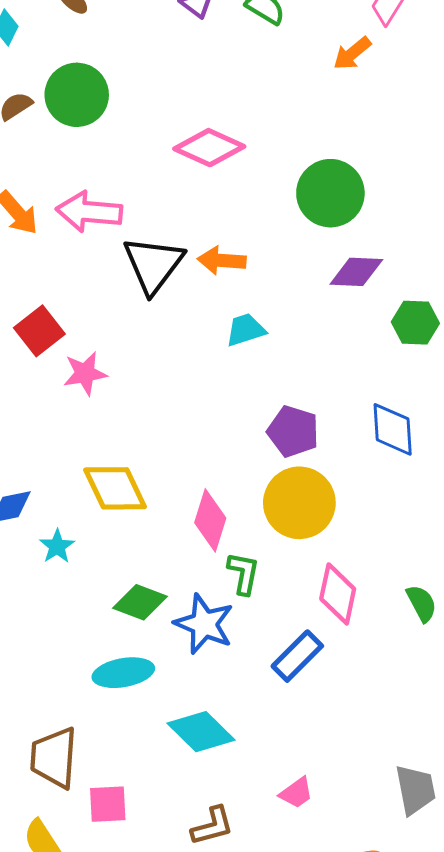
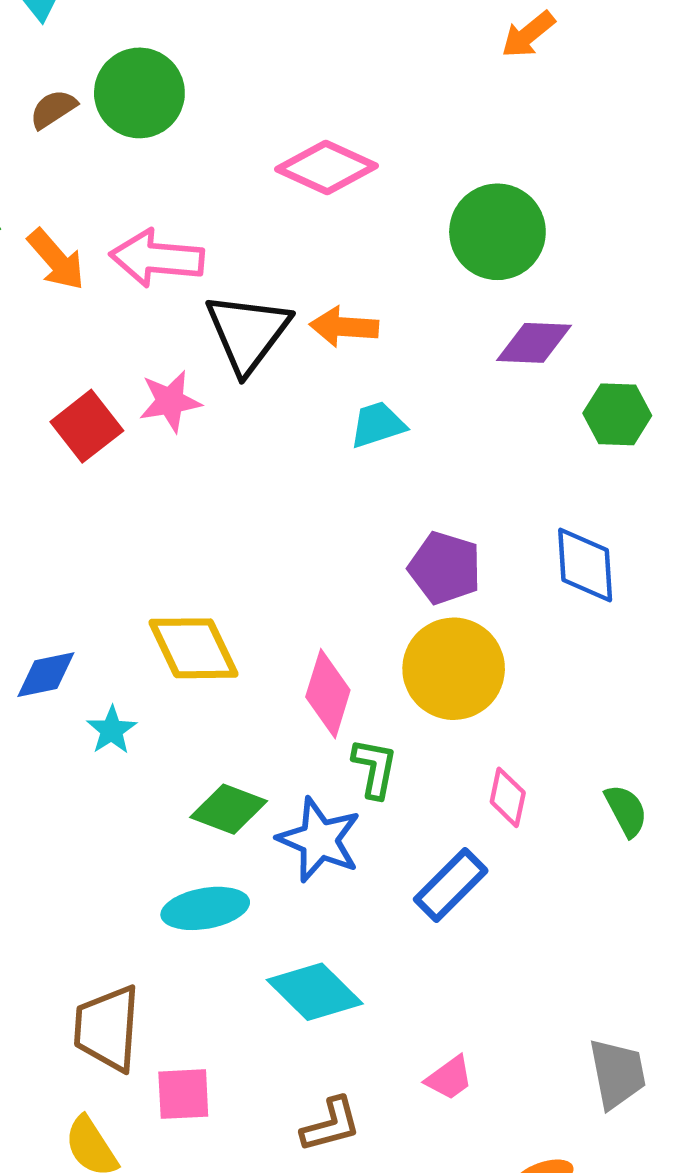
pink star: (85, 373) -> (170, 401), moved
pink diamond: (338, 594) -> (508, 797), size x0.7

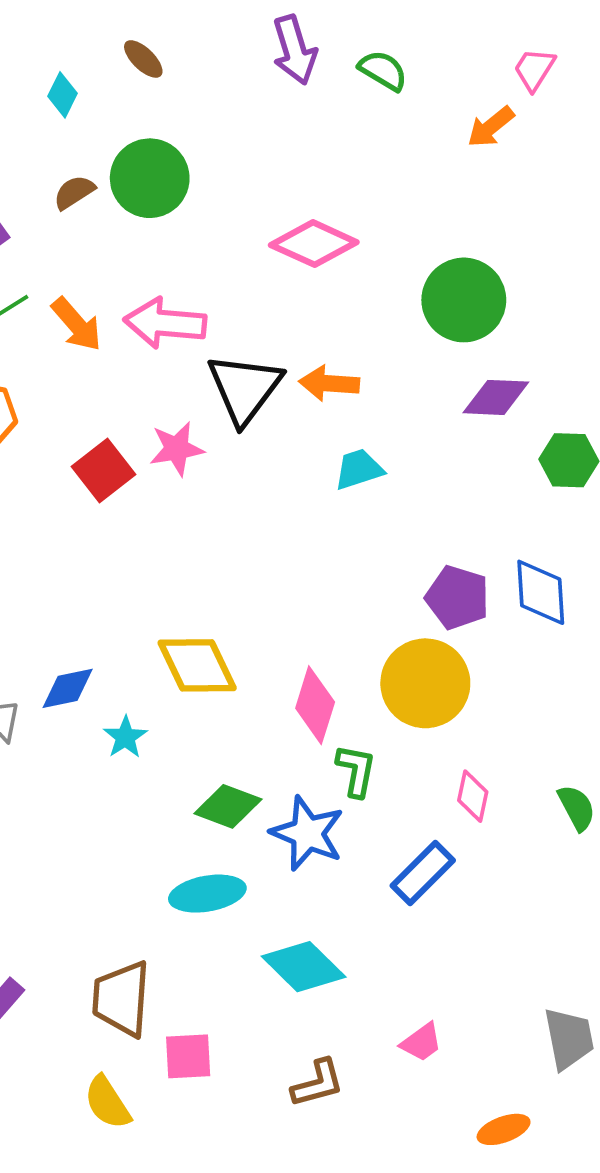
purple pentagon: (445, 568) -> (457, 597), moved

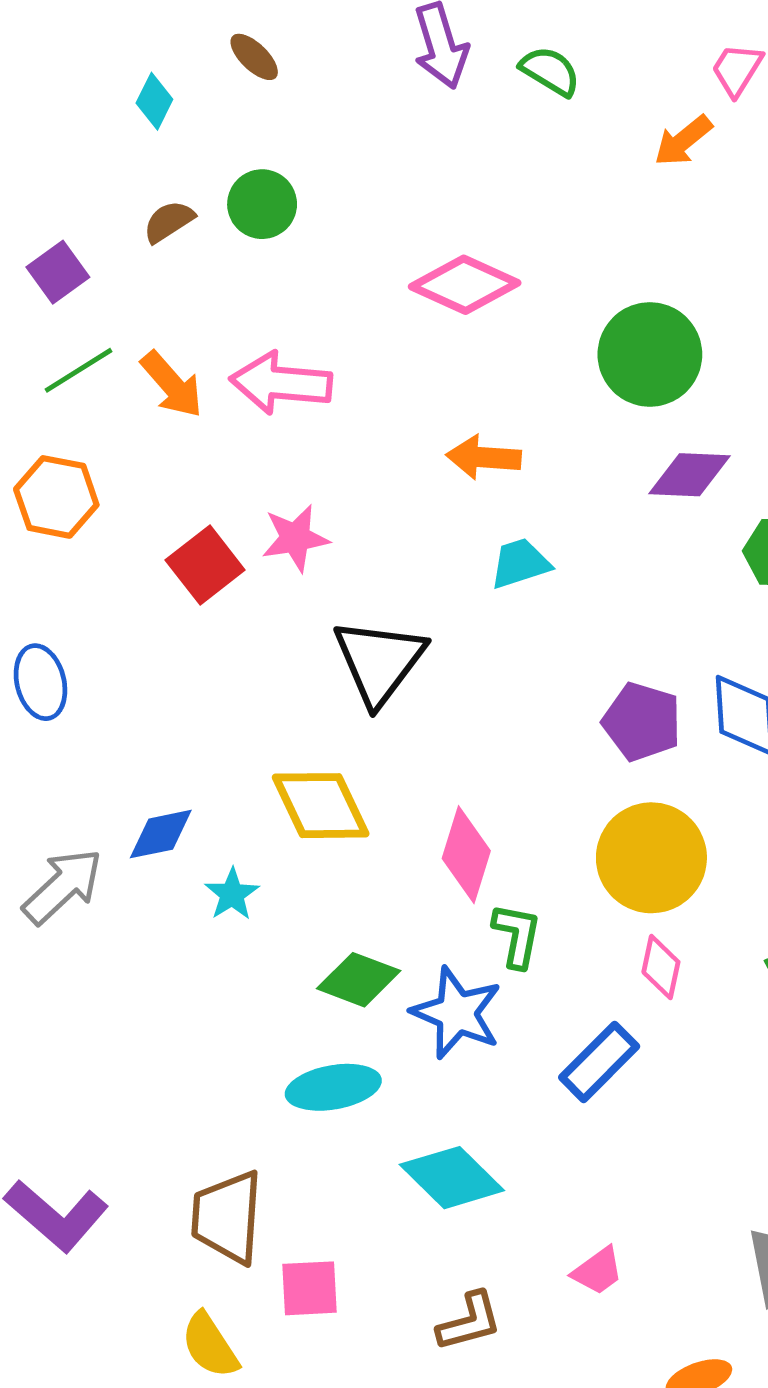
green circle: (150, 178) -> (262, 204), size x0.7
black triangle: (245, 388) -> (379, 662), moved
yellow circle: (425, 683) -> (651, 858), moved

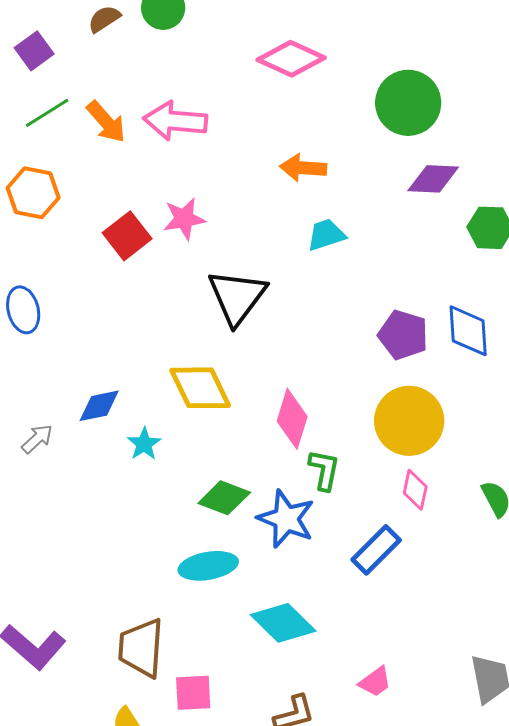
gray arrow: (63, 886) -> (37, 439), size x0.6

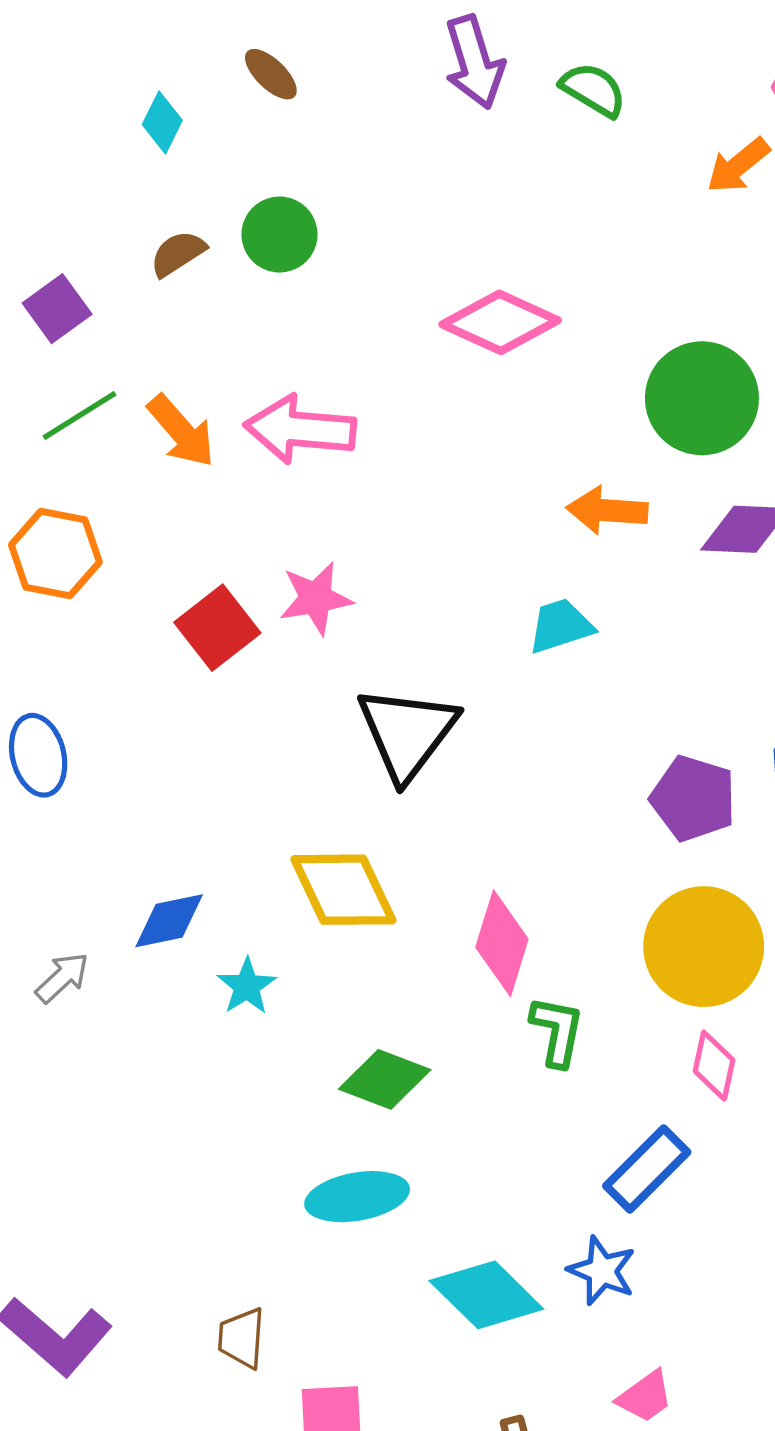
orange arrow: (303, 168) -> (607, 510), moved
blue star: (286, 519) -> (602, 1271), moved, size x0.7
brown trapezoid: (141, 648) -> (242, 1338), size x0.6

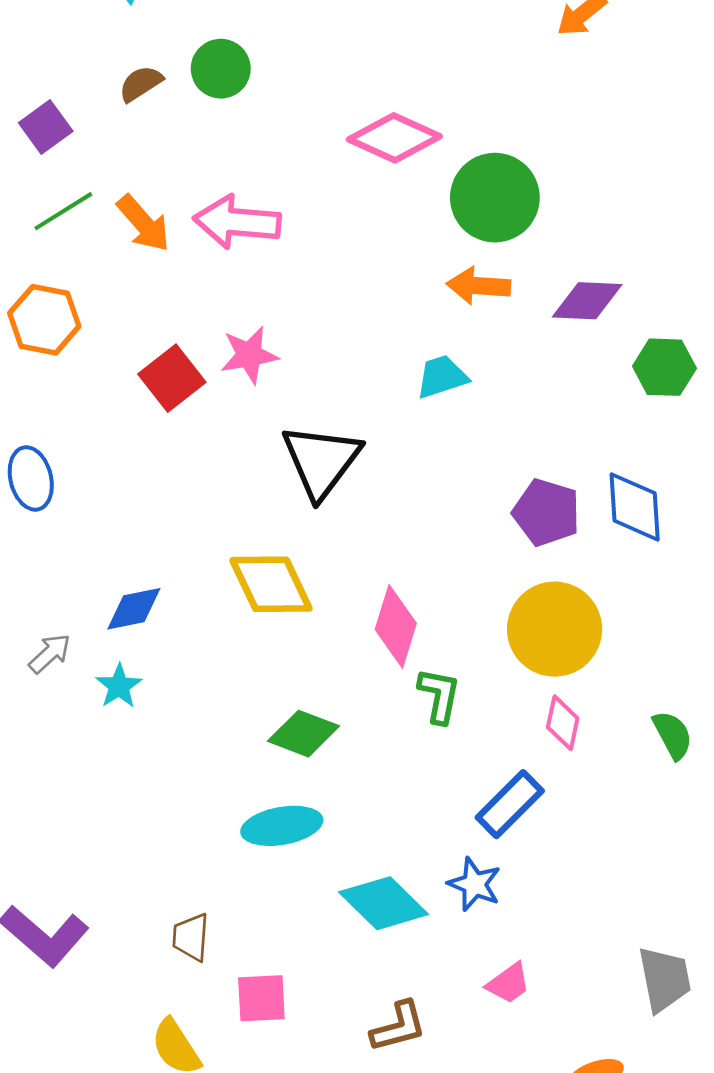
green circle: (702, 398) -> (495, 198), moved
cyan star: (247, 986) -> (119, 686), moved

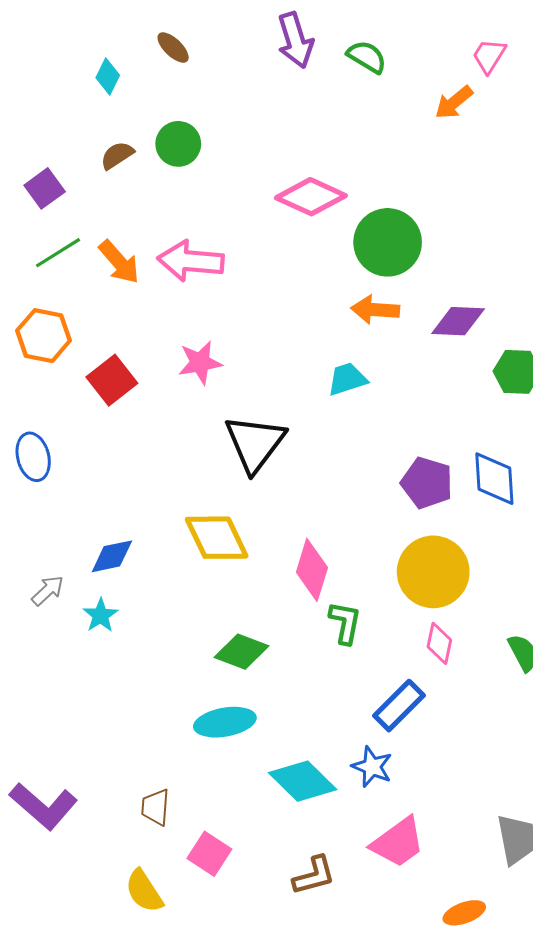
red square: (172, 378) -> (112, 380), moved
pink trapezoid: (508, 983) -> (398, 842), size x1.6
pink square: (261, 998) -> (209, 854), turned 36

